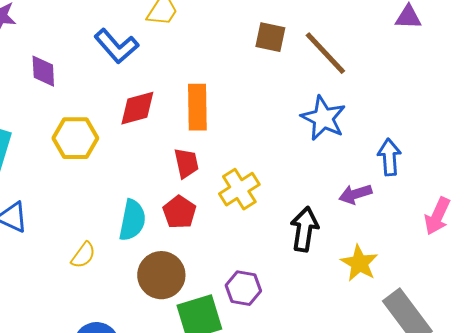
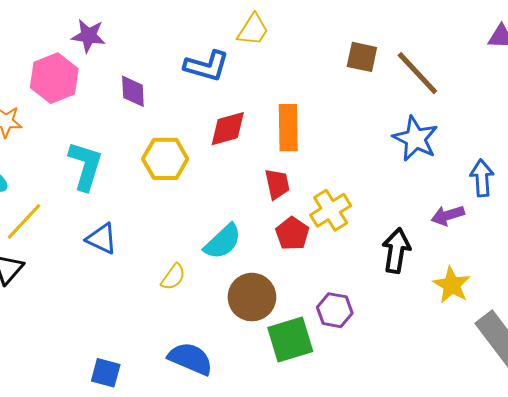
blue L-shape: (116, 46) -> (207, 66), turned -33
red pentagon: (179, 212) -> (292, 234), moved
cyan semicircle: (132, 220) -> (223, 242), turned 36

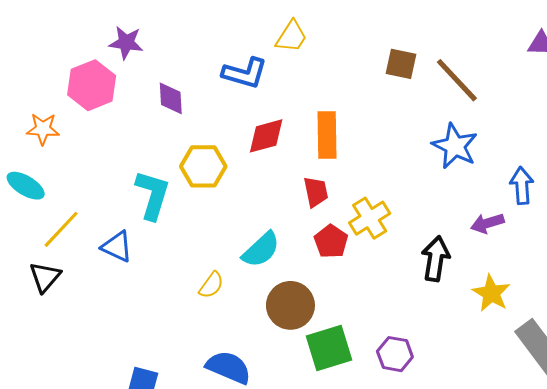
cyan L-shape: (85, 166) -> (152, 195), moved
blue triangle: (102, 239) -> (117, 247), moved
purple hexagon: (335, 310) -> (395, 354), moved

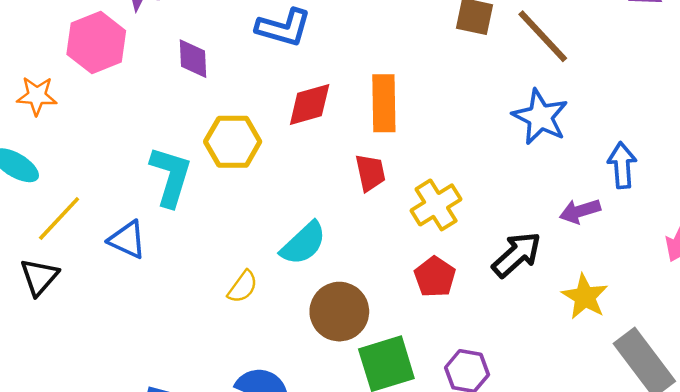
red pentagon: (331, 241) -> (435, 277), moved
black arrow: (436, 259) -> (517, 255), turned 39

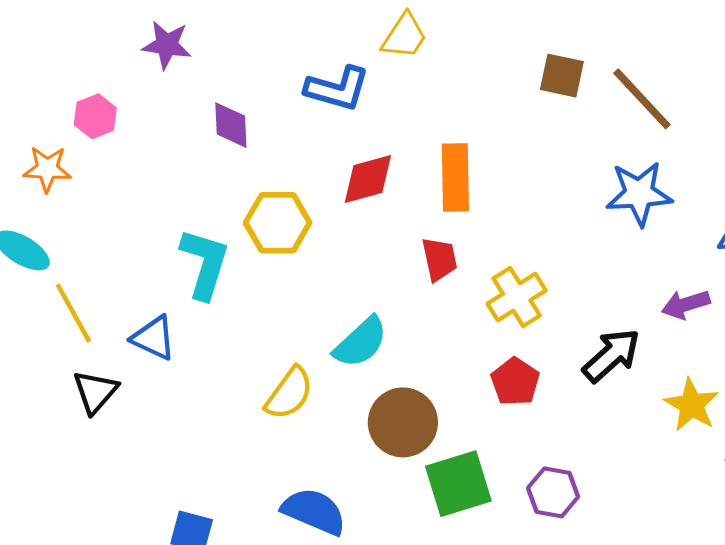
pink hexagon: (96, 42) -> (95, 116), moved, size x0.6
blue star: (540, 117) -> (639, 194), turned -30
yellow line: (59, 219) -> (73, 313), turned -72
black triangle: (39, 277) -> (95, 392), moved
yellow semicircle: (243, 287) -> (289, 393), size x1.4

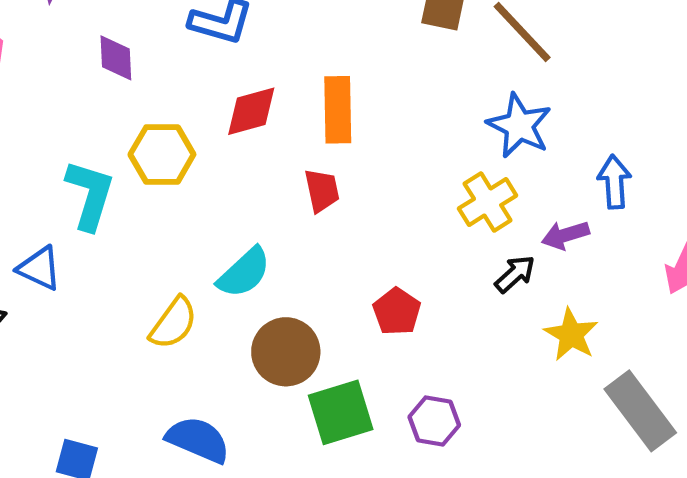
blue star: (639, 194) -> (519, 126), turned 30
yellow cross: (517, 297) -> (488, 202), moved
black arrow: (611, 355) -> (515, 274), moved, size x0.7

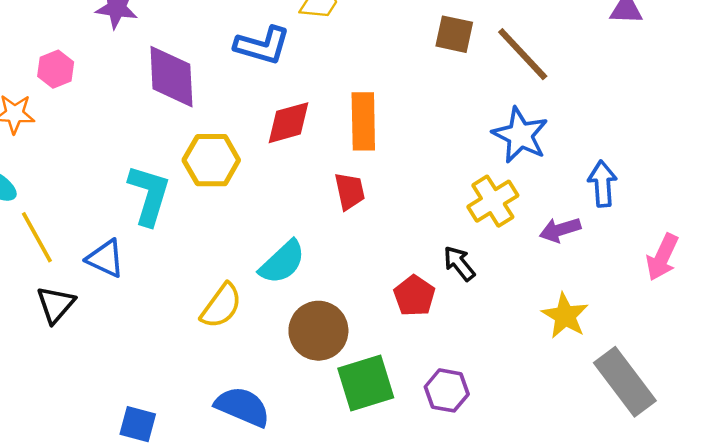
purple diamond: (116, 58) -> (171, 77), size x1.6
black arrow: (515, 274) -> (459, 263), moved, turned -87

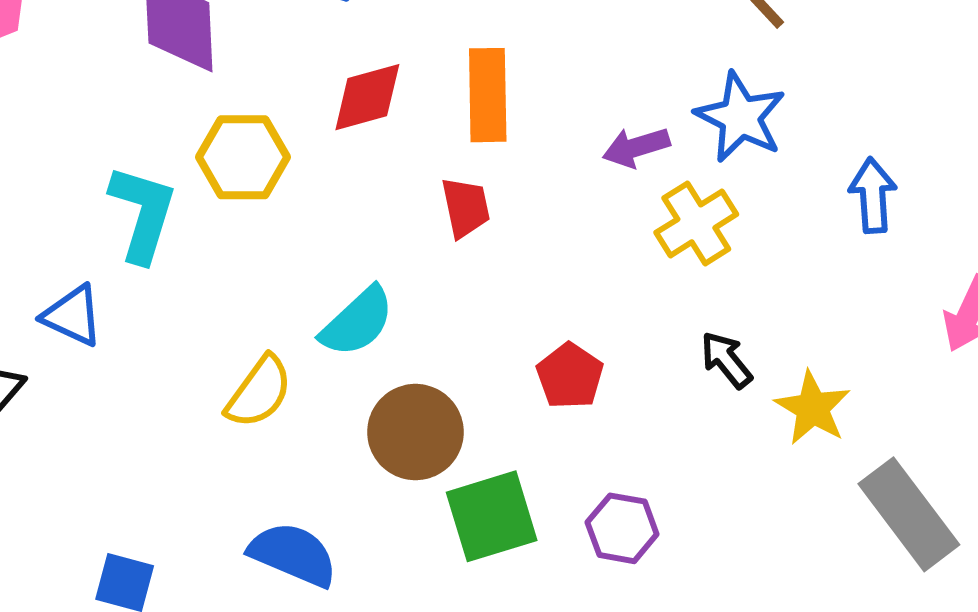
purple arrow: (560, 230) -> (636, 147), moved
black arrow: (459, 263) -> (726, 360), moved

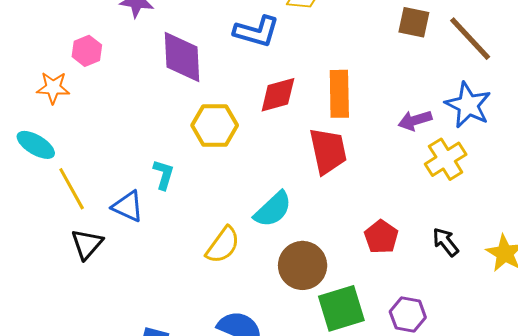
red trapezoid: (466, 207) -> (328, 151), size x1.5
cyan L-shape: (143, 213) -> (164, 175), moved, size x0.6
black arrow: (726, 360) -> (446, 242), moved

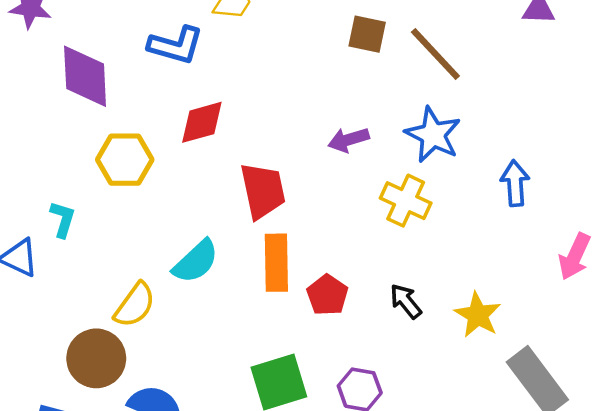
orange rectangle: (339, 94) -> (276, 263), moved
purple arrow: (415, 120) -> (348, 140), moved
yellow cross: (446, 159) -> (406, 201), turned -33
brown circle: (303, 265) -> (96, 358), moved

